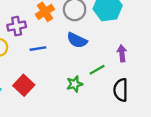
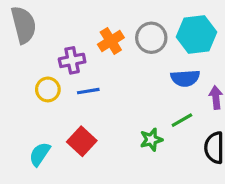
blue semicircle: (77, 40) -> (185, 78), moved, turned -30
blue line: (38, 49) -> (88, 91), moved

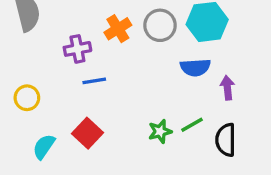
yellow circle: (48, 89) -> (27, 98), moved
green line: (182, 120) -> (192, 125), moved

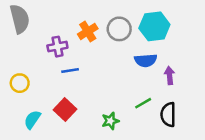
green star: (160, 131) -> (110, 121), moved

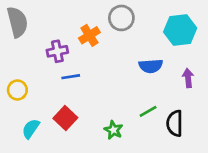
cyan hexagon: (154, 26) -> (180, 30), moved
gray circle: (119, 29) -> (121, 18), moved
purple arrow: (170, 76) -> (188, 78), moved
green star: (110, 121) -> (113, 130), turned -30

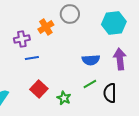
blue semicircle: (151, 66) -> (91, 60), moved
purple arrow: (188, 78) -> (120, 59), size x1.5
red square: (65, 118) -> (39, 89), moved

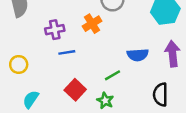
orange cross: (46, 27) -> (92, 24), moved
green line: (90, 84) -> (112, 75), moved

